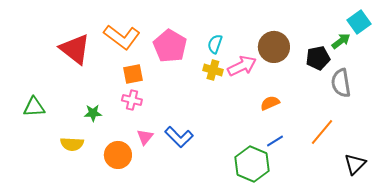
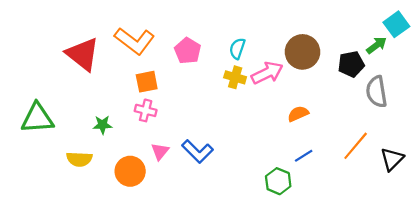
pink pentagon: (170, 46) -> (188, 51), size x0.7
green triangle: (34, 107) -> (37, 118), size x1.4
green hexagon: (252, 164) -> (278, 181), size x0.7
black triangle: (355, 164) -> (392, 159), moved

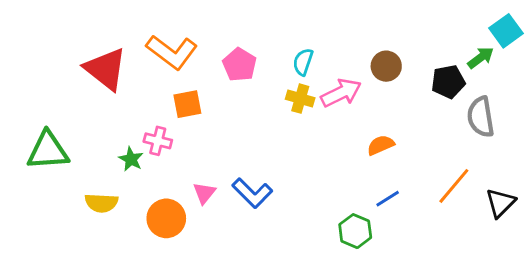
brown circle: (302, 52) -> (386, 66), size x0.7
pink cross: (146, 110) -> (158, 141), moved
green star: (102, 125) -> (131, 159), turned 30

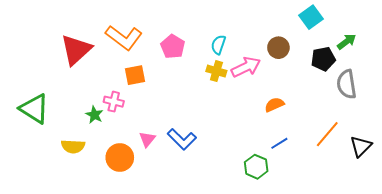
cyan square: (506, 31) -> (311, 17), moved
red triangle: (106, 69) -> (76, 50), turned 40
green triangle: (48, 151) -> (34, 109), turned 36

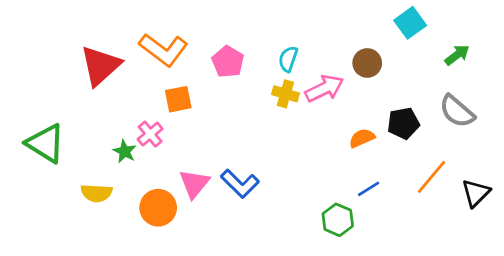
black pentagon: (323, 59) -> (403, 123), moved
gray semicircle: (347, 84) -> (457, 111), turned -40
pink cross: (114, 102) -> (150, 134), turned 36
pink triangle: (147, 139) -> (194, 184), size x1.4

